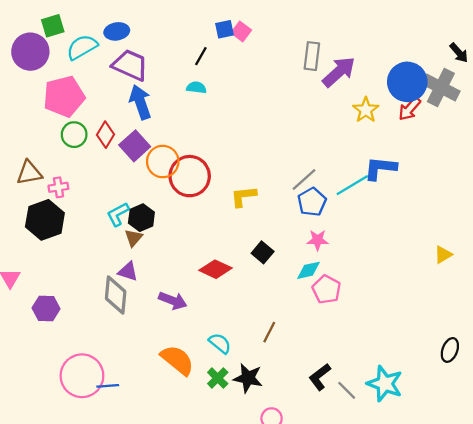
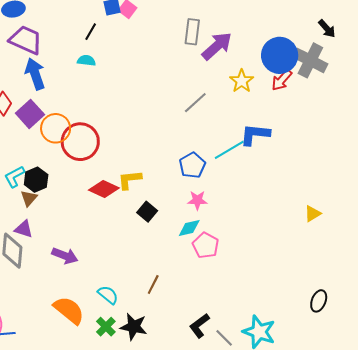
gray line: (304, 179) -> (195, 103), moved
yellow L-shape: (243, 196) -> (130, 180), moved
red diamond: (215, 269) -> (104, 189), moved

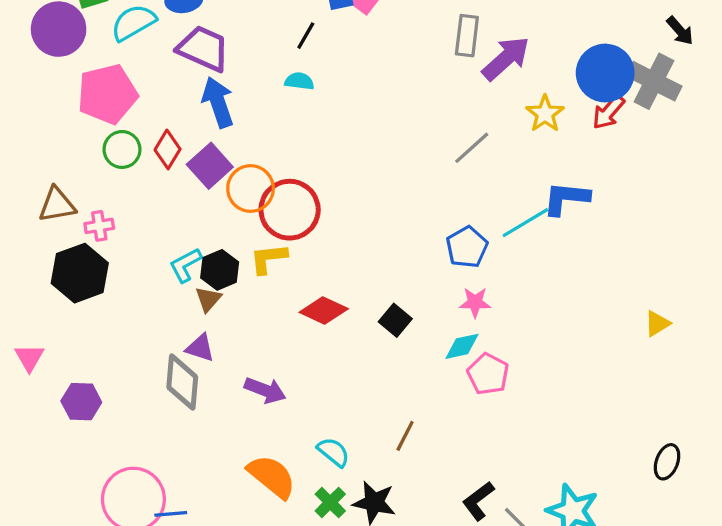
yellow L-shape: (130, 180) -> (268, 258), moved
red diamond: (104, 189) -> (324, 311), moved

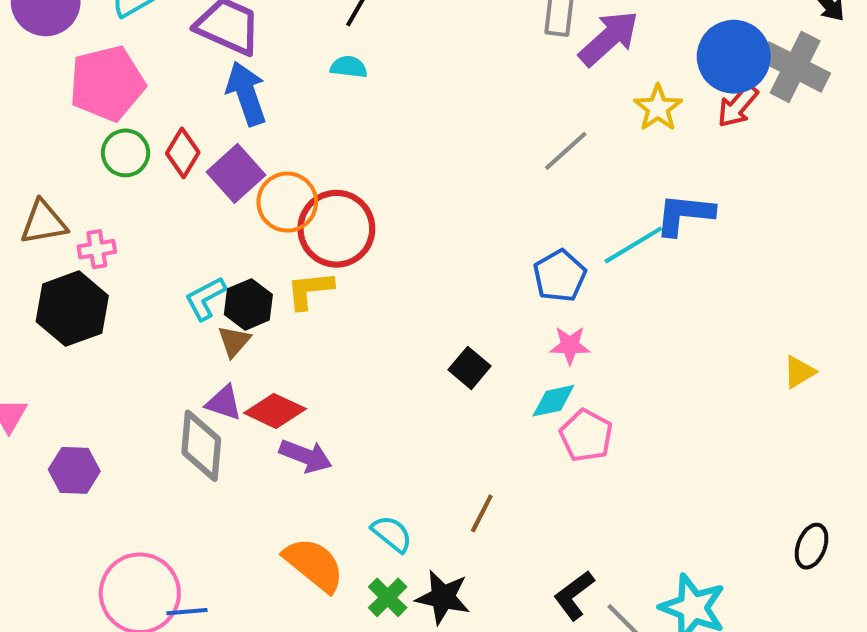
red diamond: (324, 311) -> (275, 411), moved

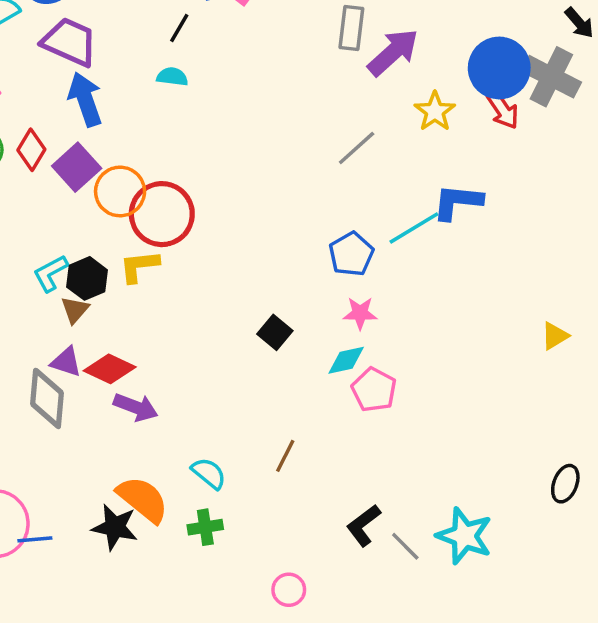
red arrow: (738, 106) -> (503, 110), turned -75
green cross: (388, 597) -> (205, 527), turned 36
black star: (443, 597) -> (115, 527), moved

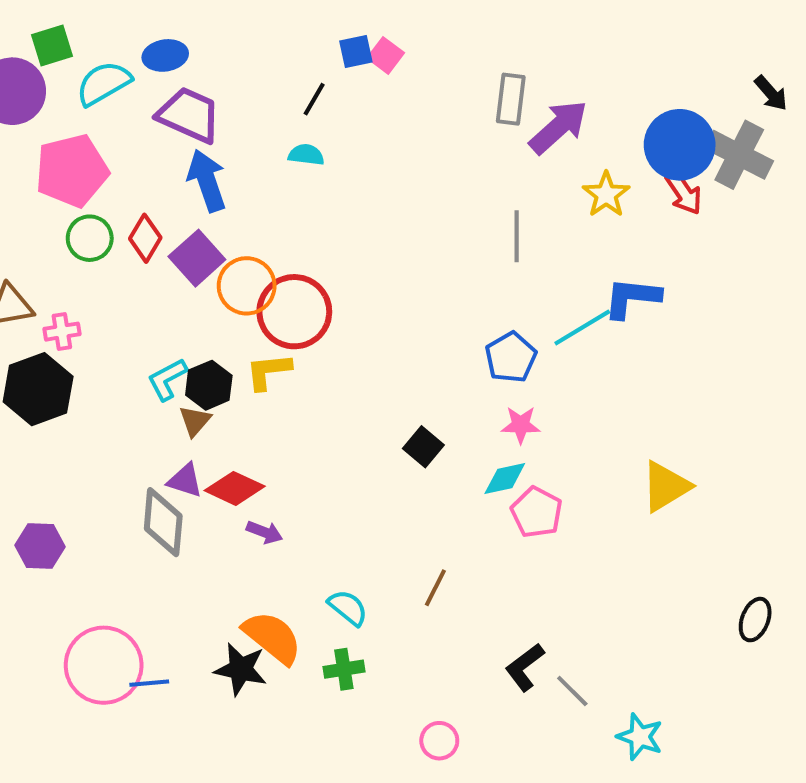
gray line: (357, 148) -> (517, 236), turned -48
yellow triangle: (555, 336) -> (666, 486), moved, size x1.6
purple arrow: (136, 407) -> (264, 532), size x0.7
cyan star: (464, 536) -> (640, 737), moved, size x0.7

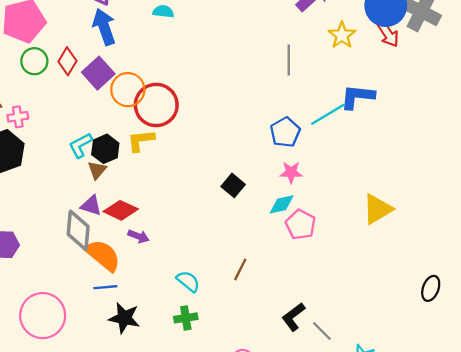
orange semicircle: (272, 637) -> (103, 255), moved
blue line: (149, 683) -> (105, 287), moved

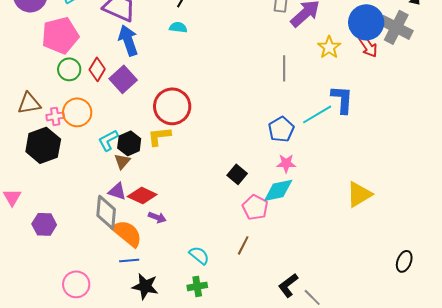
orange circle: (128, 90) -> (77, 112), moved
blue L-shape: (357, 97) -> (342, 99), turned 88
cyan diamond: (282, 204) -> (278, 190), size x1.4
pink pentagon: (301, 224) -> (255, 207), moved
pink circle: (43, 316) -> (76, 284), size x0.7

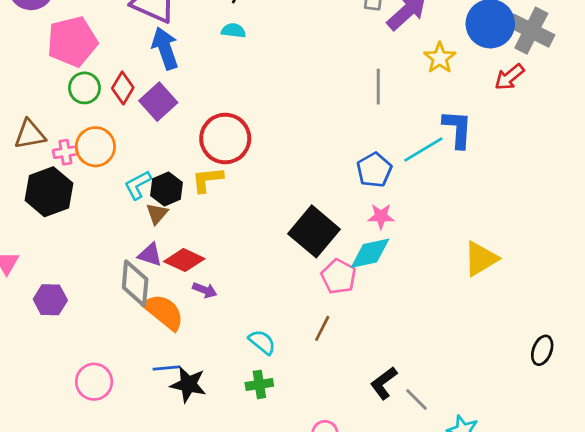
red arrow: (368, 46) -> (509, 77), moved, turned 85
black square: (237, 174) -> (314, 231), size x1.8
blue line: (129, 260) -> (166, 368), moved

